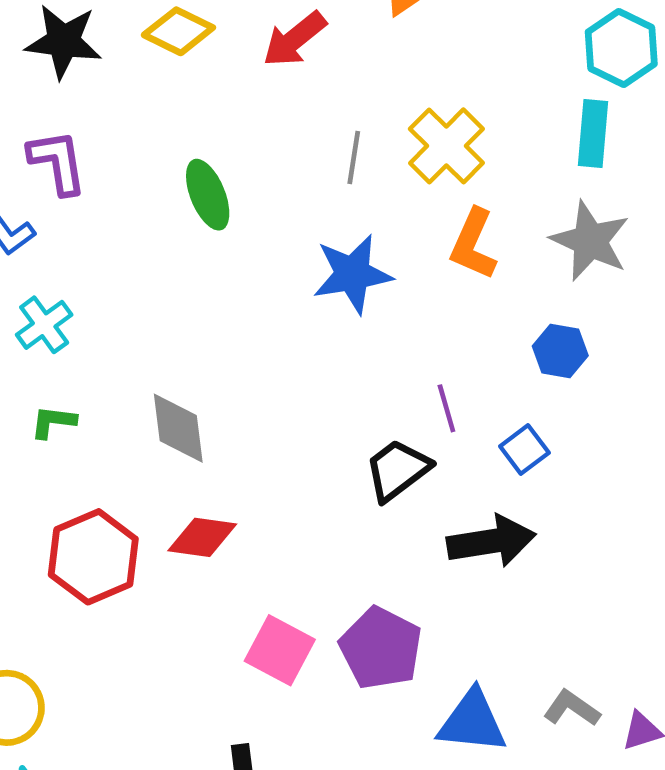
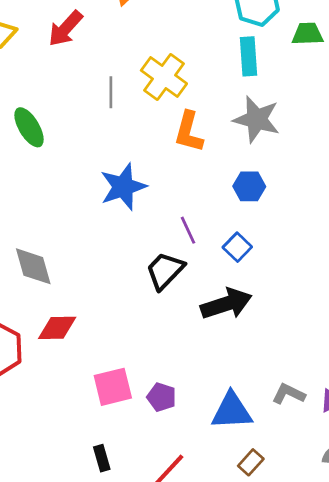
blue star: (352, 274) -> (123, 187), moved
purple pentagon: (381, 648) -> (161, 397), moved, size x0.6
pink square: (280, 650) -> (113, 387), turned -33

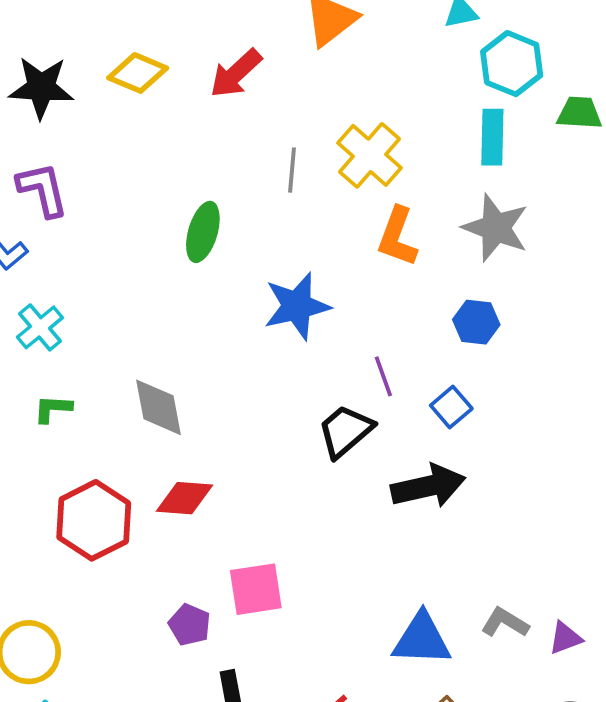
green ellipse: (29, 127) -> (203, 232), moved, turned 42
purple pentagon: (161, 397) -> (190, 625), moved

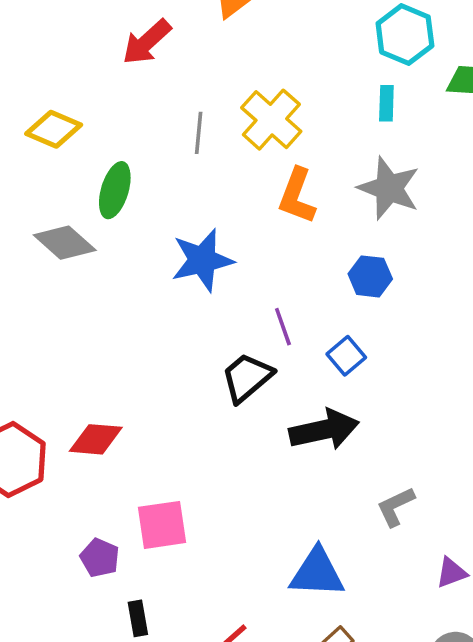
yellow diamond: (138, 73) -> (54, 129), moved
cyan rectangle: (492, 137) -> (386, 103), size x0.7
gray diamond: (159, 407) -> (65, 243), moved, turned -38
gray L-shape: (505, 623) -> (396, 507), moved, turned -57

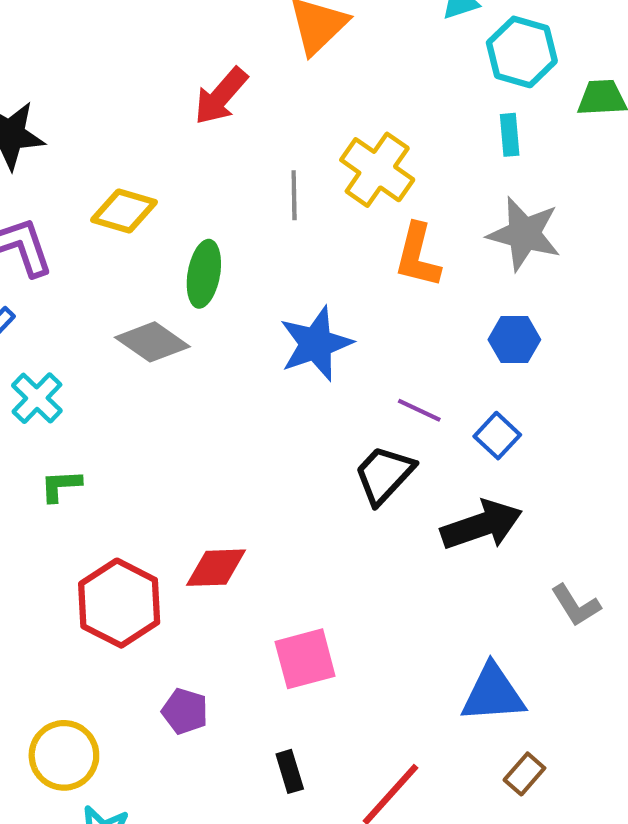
purple line: (283, 327) -> (419, 410), turned -39
gray L-shape: (396, 507) -> (576, 605), turned -90
purple pentagon: (100, 558) -> (185, 711), moved

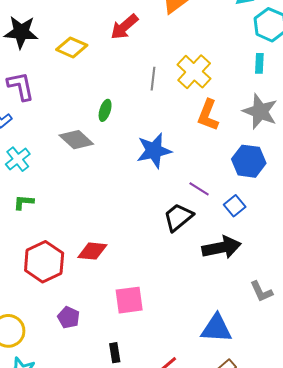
yellow diamond: (124, 211) -> (72, 47), moved
green ellipse: (204, 274) -> (105, 110), size x0.7
blue hexagon: (514, 340) -> (249, 161), size x1.4

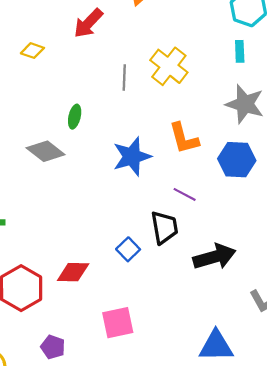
yellow diamond: (72, 47) -> (32, 51), size x0.7
orange L-shape: (208, 115) -> (184, 138), moved, turned -32
blue square: (235, 206) -> (128, 249), moved
black trapezoid: (178, 217) -> (164, 227), turned 124

